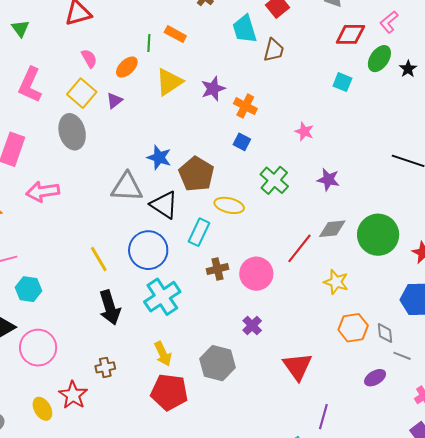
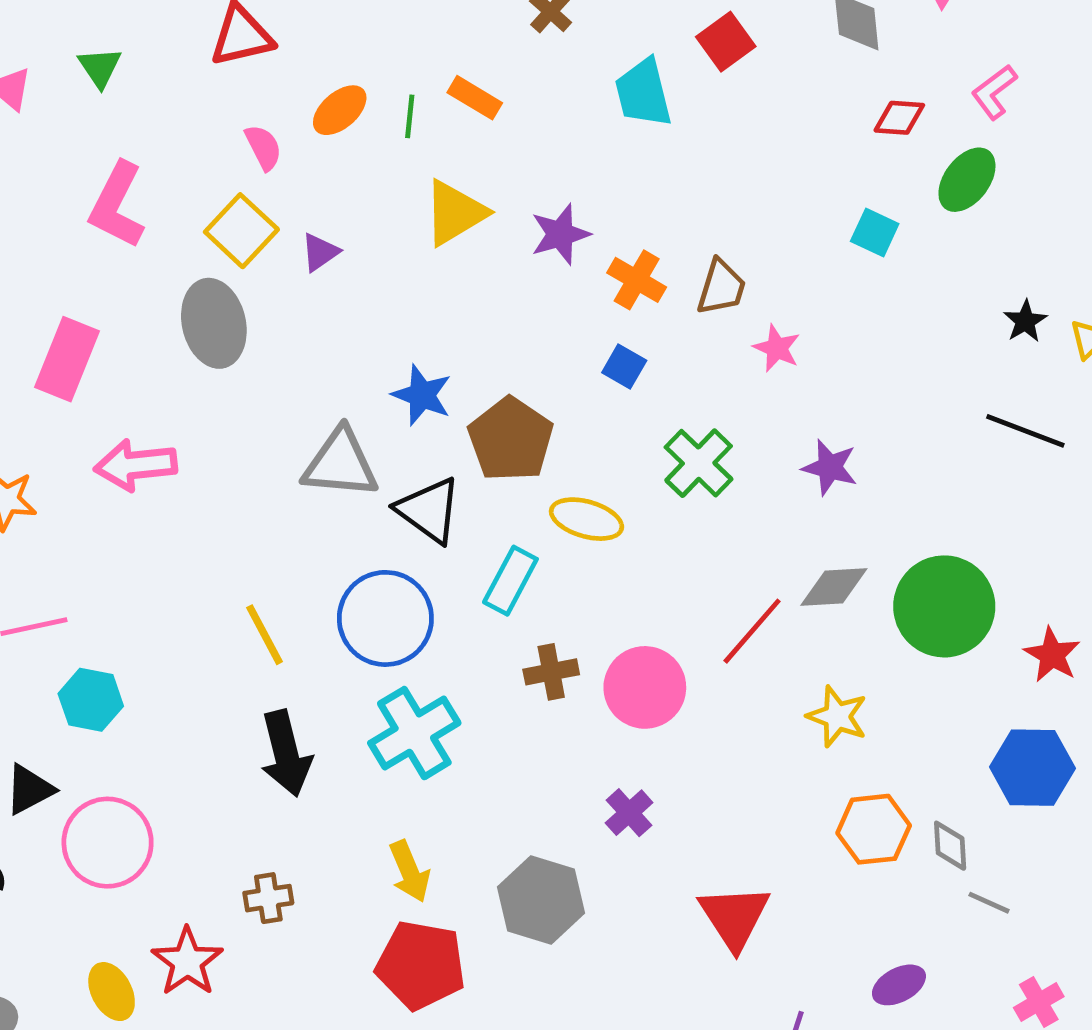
red diamond: (350, 34) -> (899, 118), size x0.7
brown trapezoid: (274, 50) -> (721, 287), moved
orange ellipse: (127, 67) -> (340, 110), moved
black star: (408, 69) -> (1025, 321), moved
purple ellipse: (375, 378) -> (899, 985), moved

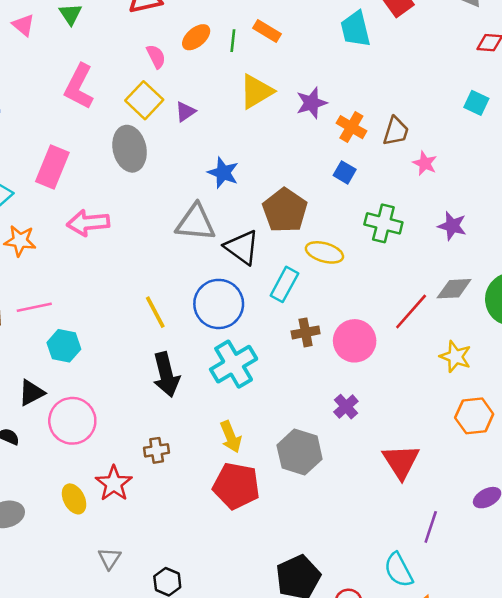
blue star: (422, 395) -> (223, 173), moved
green cross: (699, 463) -> (383, 223), turned -30

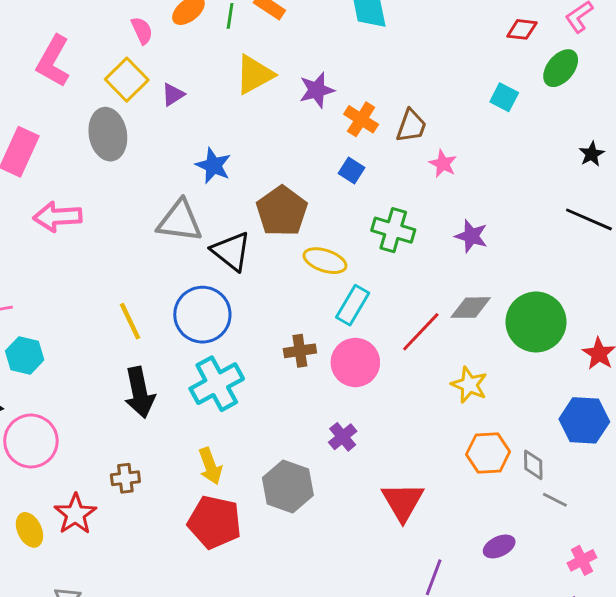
cyan rectangle: (284, 284) -> (353, 305), moved

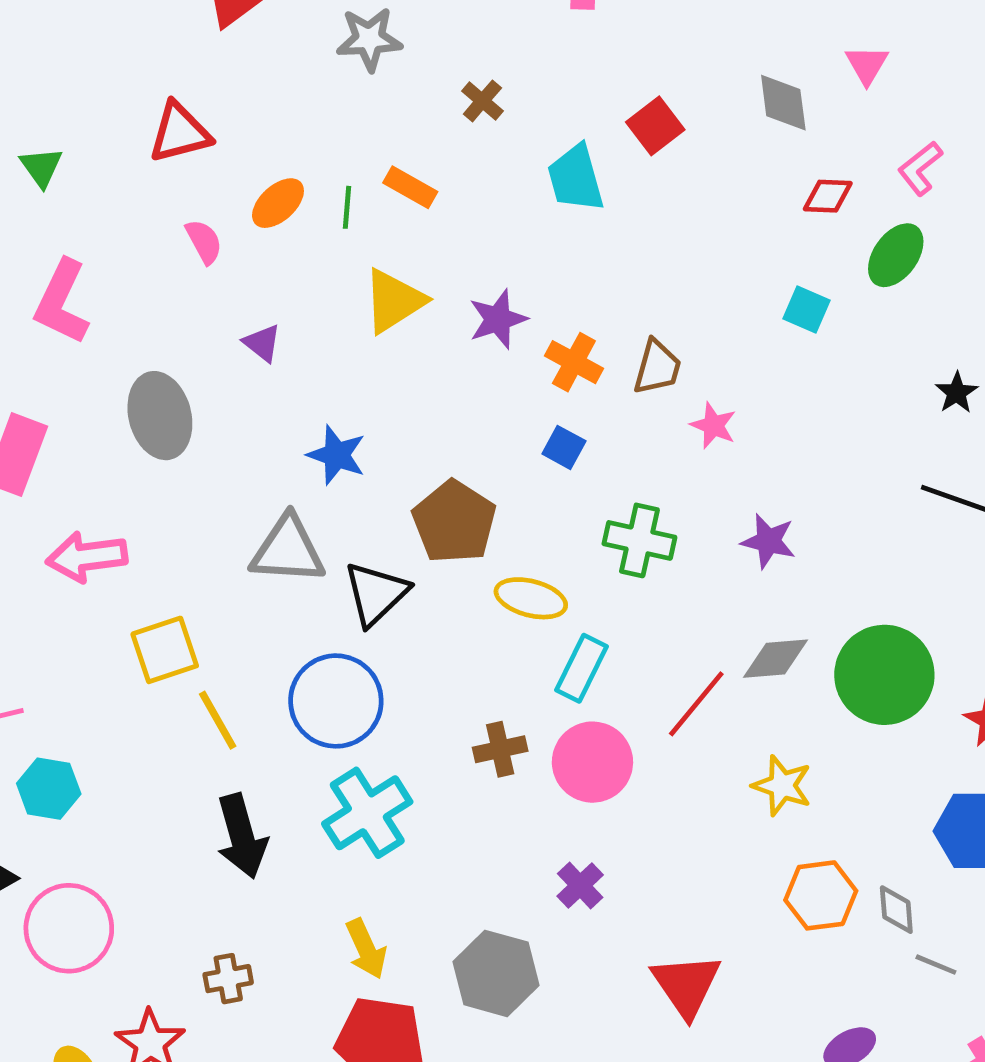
yellow square: (127, 80) -> (165, 650), moved, turned 30
purple triangle: (173, 95) -> (262, 343), turned -45
black triangle: (231, 251) -> (376, 594), turned 42

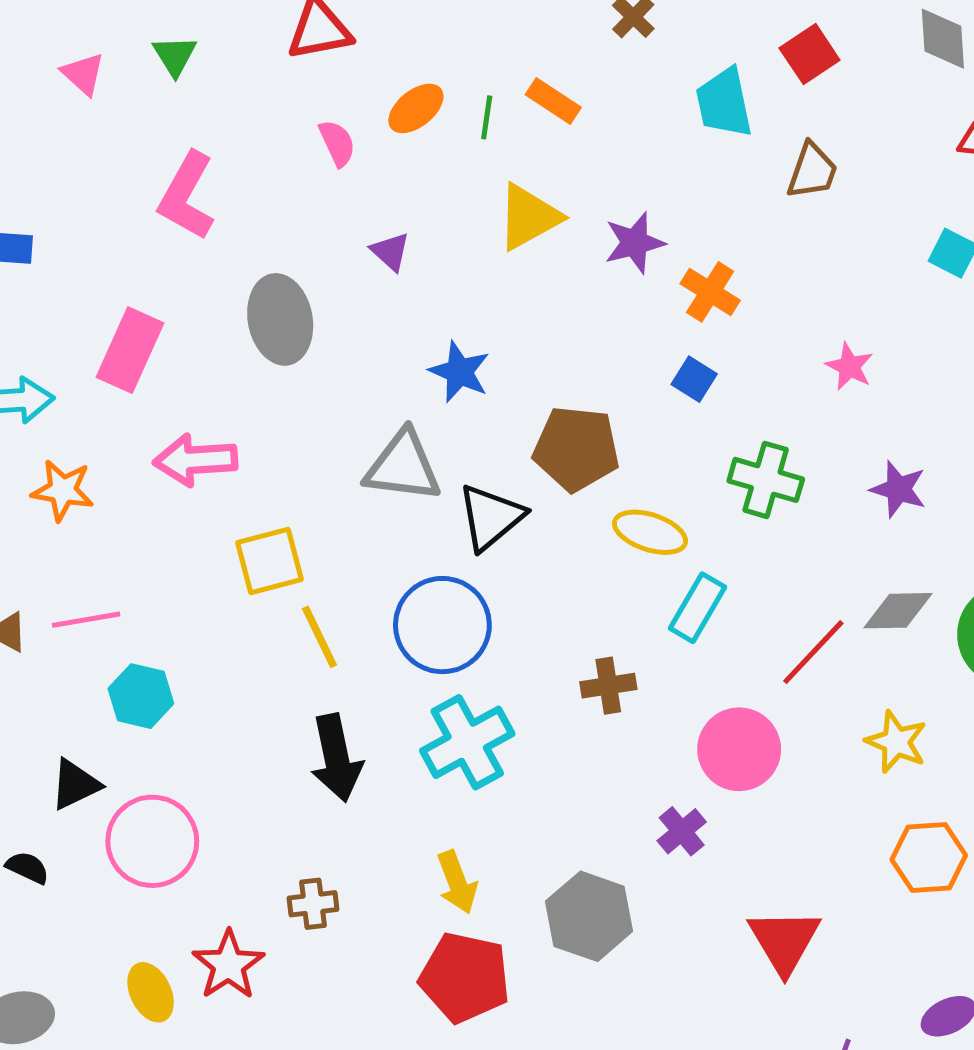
brown trapezoid: (657, 367) -> (812, 171), moved
brown pentagon: (454, 522) -> (576, 449), turned -30
pink circle: (592, 762) -> (739, 749), moved

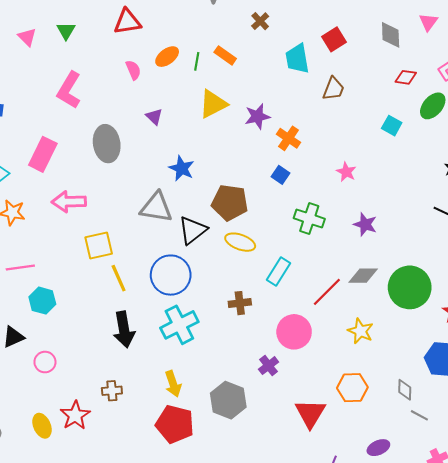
yellow ellipse: (650, 532) -> (240, 242), moved
pink circle: (152, 841) -> (45, 362), size x0.6
orange hexagon: (929, 858) -> (352, 388), moved

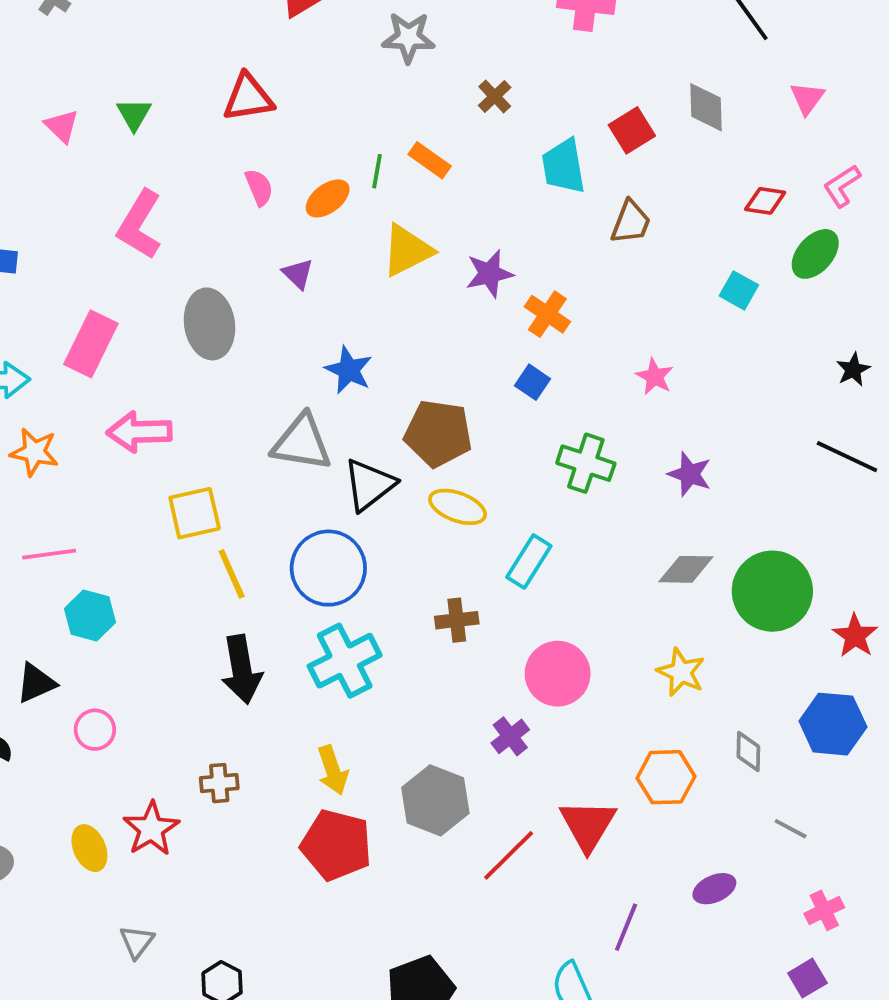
gray diamond: (391, 35) -> (706, 107), moved
orange ellipse: (167, 57) -> (328, 198), moved
red line: (327, 292) -> (509, 855), moved
gray diamond: (405, 390) -> (748, 751), moved

